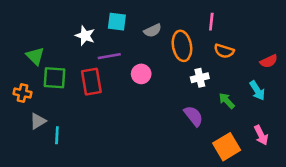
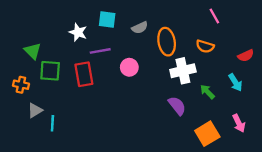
pink line: (211, 22) -> (214, 16), moved, turned -35
white cross: (200, 78) -> (183, 71), size x1.5

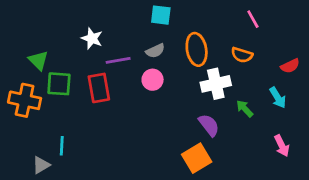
cyan square: (107, 19) -> (161, 15), moved
gray semicircle: (140, 28) -> (155, 51), moved
orange cross: (21, 85) -> (25, 100), size x1.6
gray triangle: (35, 110) -> (41, 165), moved
orange square: (207, 134) -> (197, 158), moved

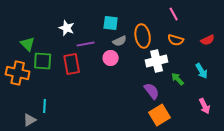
cyan square: (161, 15) -> (111, 23), moved
pink line: (253, 19) -> (174, 14), moved
gray semicircle: (155, 51) -> (120, 41), moved
red semicircle: (290, 66) -> (208, 40), moved
orange square: (197, 158) -> (160, 115), moved

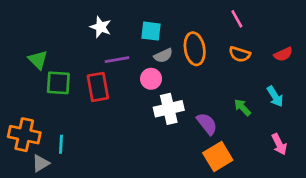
white star: (67, 28) -> (101, 27), moved
white cross: (157, 61) -> (169, 109), moved
orange cross: (18, 73) -> (24, 135), moved

